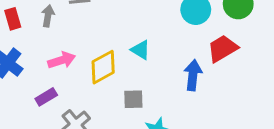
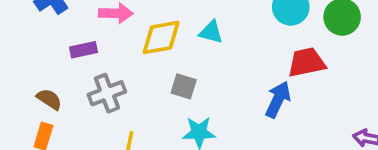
cyan triangle: (141, 50) -> (211, 32), turned -35
blue arrow: (193, 75) -> (278, 99), moved

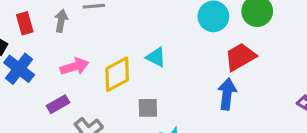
cyan triangle: (211, 32) -> (156, 57), turned 30

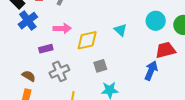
cyan triangle: (156, 57) -> (120, 30), moved
gray square: (148, 108) -> (100, 66), turned -32

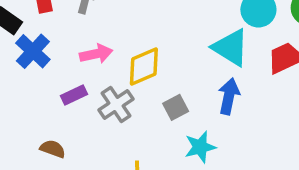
cyan triangle: (120, 30) -> (231, 48), moved, size x1.6
gray cross: (59, 71) -> (116, 105), moved
blue arrow: (151, 71) -> (229, 96), moved

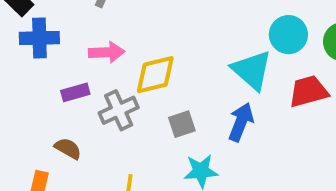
blue cross: (33, 51) -> (39, 38), turned 36
brown semicircle: (53, 149) -> (68, 148), moved

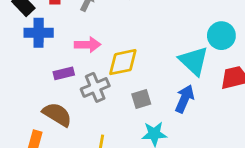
brown semicircle: (68, 148) -> (57, 114), size x1.5

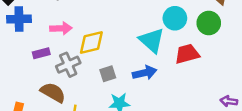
blue arrow: (185, 99) -> (145, 73), turned 55
brown semicircle: (57, 114) -> (53, 93), moved

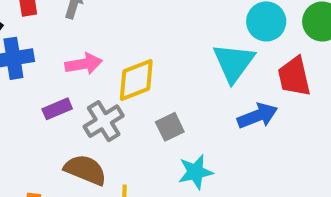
cyan triangle: (152, 40) -> (234, 63), turned 32
red trapezoid: (187, 54) -> (294, 77), turned -80
blue arrow: (145, 73) -> (257, 116), moved

